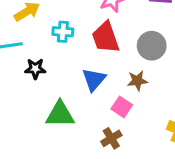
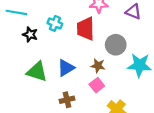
cyan cross: (63, 32) -> (55, 23), moved
blue triangle: (94, 80) -> (66, 68), moved
pink square: (122, 107) -> (97, 85), moved

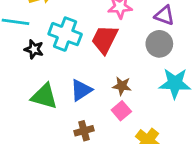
cyan cross: (55, 23) -> (65, 34), size x1.6
red trapezoid: (86, 29) -> (105, 39), turned 30
gray circle: (116, 45) -> (159, 44), moved

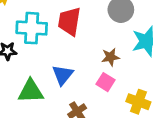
brown star: (122, 86) -> (110, 57), moved

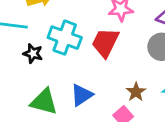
brown star: (110, 57) -> (136, 92), turned 30

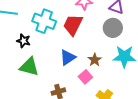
black star: (33, 53) -> (23, 41), moved
blue triangle: (82, 95) -> (68, 57), moved

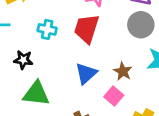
cyan cross: (44, 21) -> (47, 29), size x0.6

